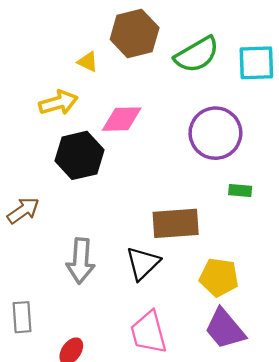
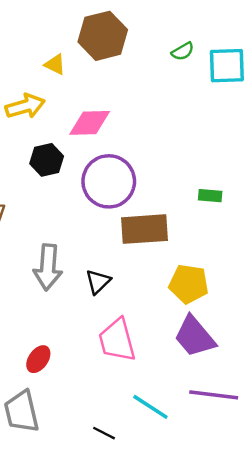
green semicircle: (197, 55) -> (183, 51), moved, size x0.5
purple circle: (215, 133) -> (109, 181), moved
black hexagon: (79, 155) -> (47, 160), size x0.7
black triangle: (143, 263) -> (98, 282), moved, size x0.7

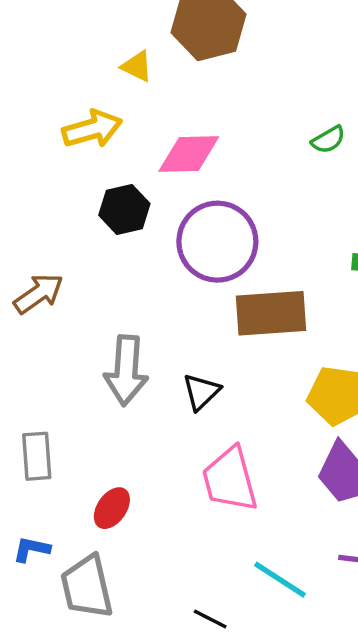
green semicircle: (183, 51) -> (328, 140), moved

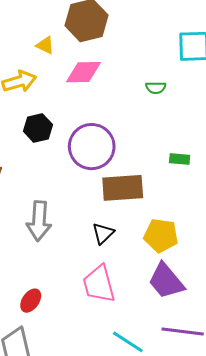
green semicircle: (328, 140) -> (156, 88), turned 30
pink diamond: (189, 154) -> (83, 72), moved
black triangle: (201, 392) -> (103, 233), moved

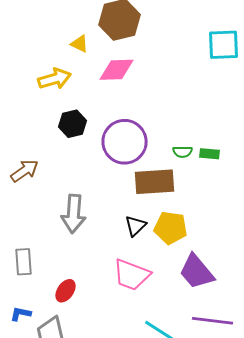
green semicircle: (156, 88) -> (183, 152), moved
yellow pentagon: (161, 235) -> (171, 228), moved
pink trapezoid: (99, 284) -> (132, 275), turned -54

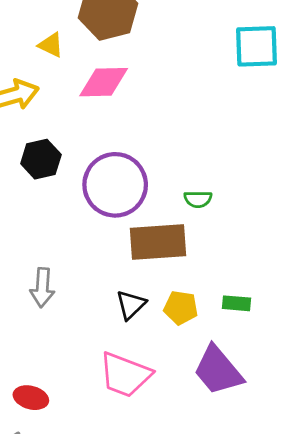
green rectangle: (210, 154) -> (236, 303), moved
gray arrow: (74, 214) -> (42, 288), size x0.7
yellow pentagon: (171, 228) -> (181, 308), size x0.7
red ellipse: (66, 291) -> (31, 398), turned 70

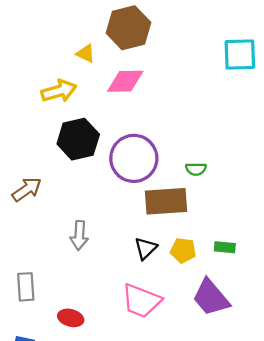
black hexagon: (41, 159) -> (78, 139), size x1.4

